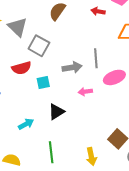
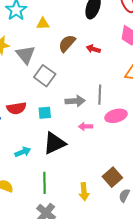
red arrow: (98, 11) -> (93, 49), moved
red semicircle: (21, 68) -> (16, 108), moved
black triangle: (56, 112) -> (54, 143), size x1.4

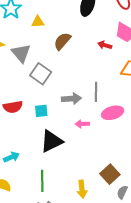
red arrow: (93, 49) -> (105, 45), moved
cyan arrow: (23, 152) -> (11, 157), moved

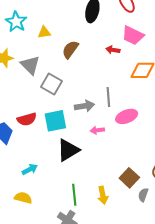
cyan square: (41, 111) -> (55, 121), size x1.6
green line: (42, 181) -> (74, 195), moved

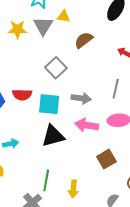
gray triangle: (30, 65) -> (43, 26), moved
gray line: (108, 97) -> (116, 89), moved
pink arrow: (97, 130) -> (87, 125), size x1.6
brown square: (129, 178) -> (106, 159), moved

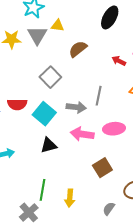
gray line: (116, 89) -> (99, 96), moved
cyan square: (49, 104) -> (44, 114), turned 35
black triangle: (53, 136) -> (49, 145), size x0.7

